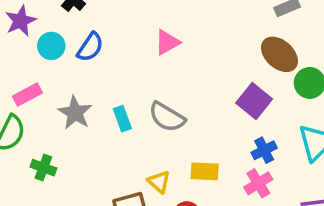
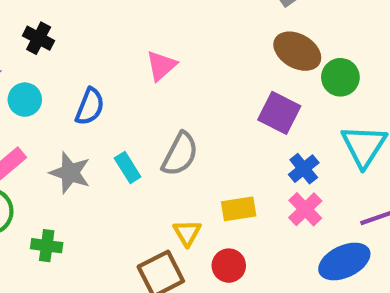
blue semicircle: (90, 47) -> (90, 107), moved
gray semicircle: (167, 117) -> (180, 154), turned -81
yellow triangle: (159, 182) -> (187, 233), turned 30

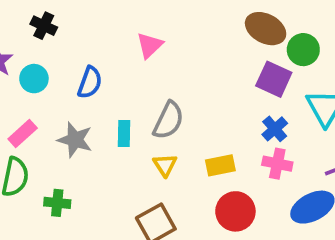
purple square: (279, 113) -> (274, 79), moved
cyan rectangle: (128, 167) -> (124, 133), turned 35
pink cross: (305, 209) -> (277, 164), turned -32
yellow triangle: (187, 233) -> (165, 165), moved
red circle: (229, 266) -> (235, 211), moved, size x1.4

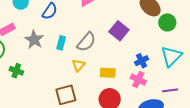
purple square: (274, 79) -> (119, 31), moved

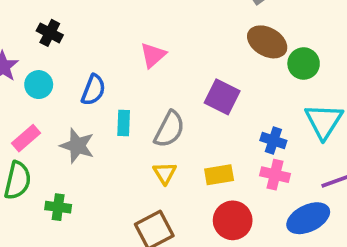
cyan rectangle: (61, 43) -> (124, 123), moved
blue cross: (142, 61) -> (273, 141), turned -32

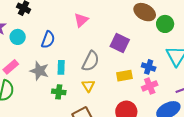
cyan rectangle: (124, 123) -> (61, 67), moved
yellow rectangle: (219, 175) -> (124, 76), moved
pink cross: (275, 175) -> (150, 86), turned -35
green cross: (58, 207) -> (59, 92), moved

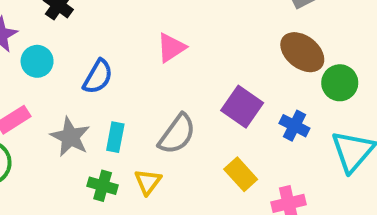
blue cross: (149, 67) -> (294, 126), moved
yellow rectangle: (124, 76) -> (241, 174), turned 49
yellow triangle: (88, 86) -> (148, 182), moved

